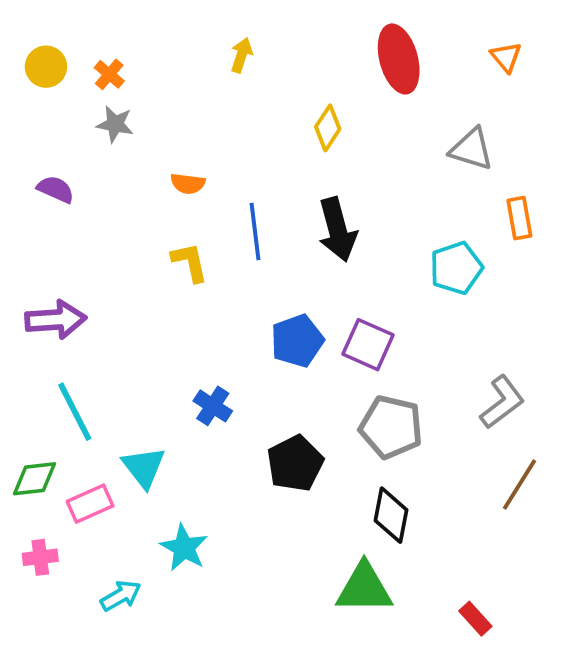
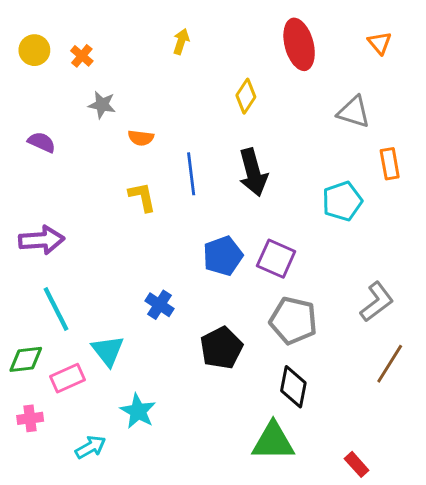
gray star: (115, 124) -> (102, 105), moved

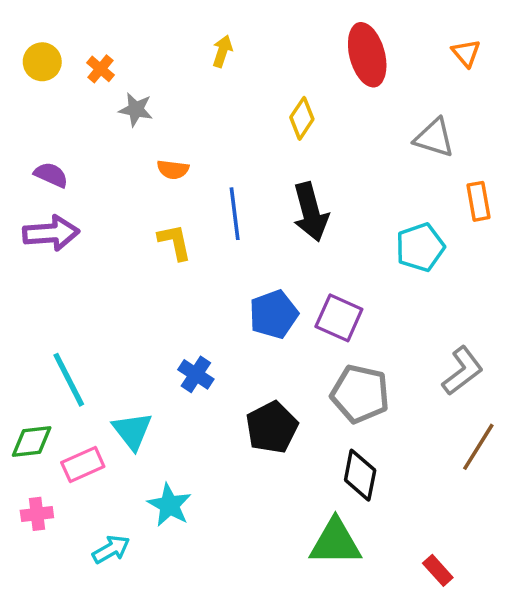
gray star: (102, 105) -> (136, 109), moved
purple arrow: (42, 240) -> (51, 233), moved

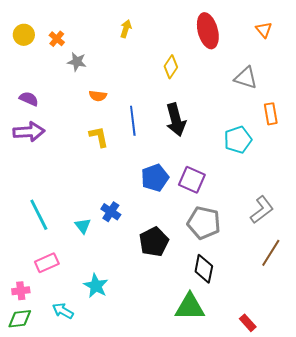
cyan triangle: (132, 431) -> (83, 226), moved, size x0.7
green diamond: (32, 442) -> (20, 319), moved
cyan arrow: (111, 549) -> (63, 311), turned -120

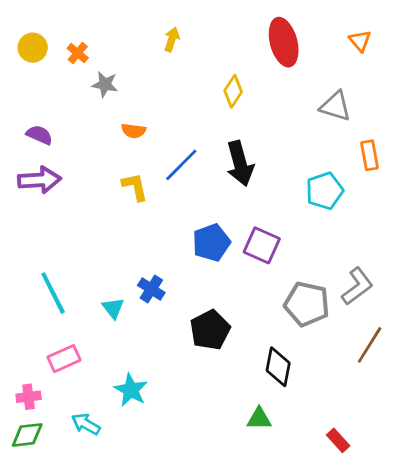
blue line: (133, 121) -> (181, 165), turned 52
gray pentagon: (204, 223) -> (307, 304), moved
green triangle: (190, 307) -> (259, 419), size x0.6

